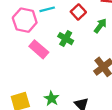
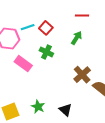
red square: (78, 12) -> (46, 28), moved

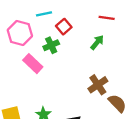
cyan line: (28, 27) -> (44, 14), moved
green cross: (46, 52) -> (51, 45), moved, turned 32

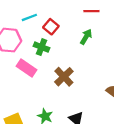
green cross: (51, 45) -> (41, 47), turned -35
brown cross: (98, 85) -> (64, 77), moved

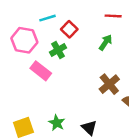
green cross: (41, 47) -> (58, 50), turned 35
brown cross: (64, 77) -> (109, 84), moved

